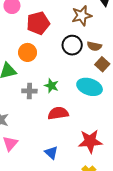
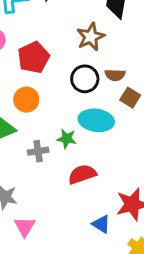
cyan ellipse: (90, 87) -> (96, 120), moved
blue triangle: (51, 153) -> (101, 224), moved

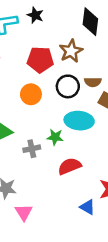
red pentagon: (34, 57) -> (40, 60), moved, turned 30
orange circle: (26, 100) -> (31, 94), moved

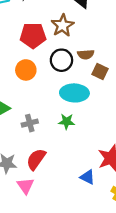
green star: (55, 137) -> (67, 122), moved
red semicircle: (70, 166) -> (36, 159), moved, turned -30

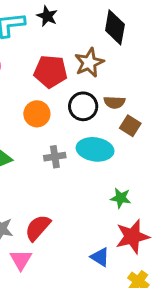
green star: (67, 122) -> (121, 198), moved
gray cross: (30, 123) -> (55, 157), moved

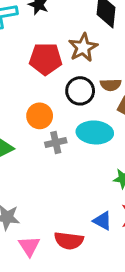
orange circle: (37, 114) -> (40, 116), moved
red semicircle: (38, 228) -> (69, 241), moved, turned -120
blue triangle: (100, 257) -> (102, 221), moved

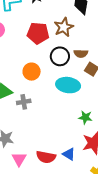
gray cross: (56, 142) -> (24, 102), moved
blue triangle: (102, 221) -> (69, 154), moved

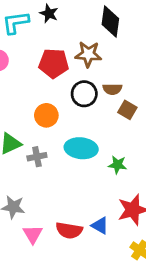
brown star: (64, 27) -> (88, 54), turned 30
cyan ellipse: (68, 85) -> (81, 148), moved
green star: (85, 117) -> (118, 165), moved

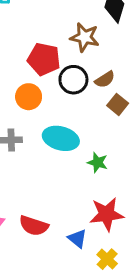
red pentagon: (54, 63) -> (44, 59), moved
brown semicircle: (112, 89) -> (105, 79), turned -42
blue triangle: (100, 226) -> (77, 239), moved

